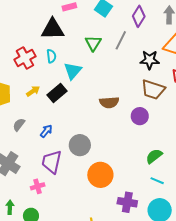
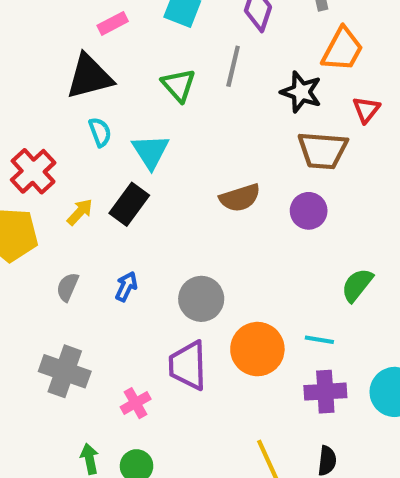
red cross: (25, 58) -> (33, 171), moved
black star: (150, 60) -> (301, 92), turned 30
purple trapezoid: (52, 162) -> (188, 365), moved
cyan line: (157, 181) -> (319, 340), moved

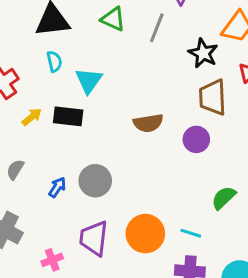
green triangle: (179, 85) -> (113, 19), moved, turned -32
brown trapezoid: (323, 150) -> (213, 97), turned 75
black rectangle: (129, 204) -> (68, 116), turned 52
blue arrow: (126, 287) -> (57, 187), moved
gray circle: (201, 299) -> (95, 181), moved

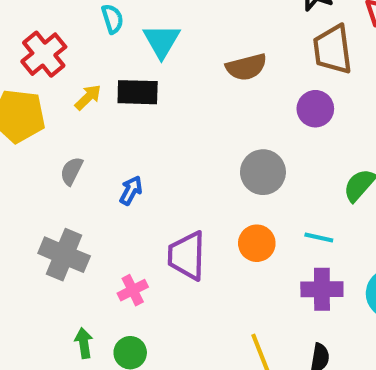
brown semicircle: (148, 123) -> (246, 67), moved
gray circle: (95, 181) -> (263, 172), moved
orange circle: (145, 234) -> (257, 243), size x0.7

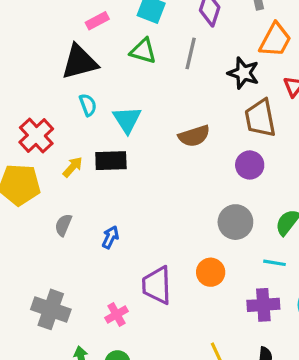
gray circle: (263, 172) -> (235, 222), moved
cyan line: (319, 237) -> (275, 263), moved
gray cross: (64, 255) -> (51, 309), moved

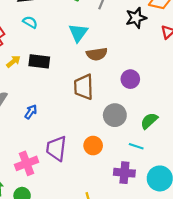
black star: (243, 73) -> (136, 18), turned 30
cyan semicircle: (88, 105) -> (30, 22), turned -48
brown trapezoid: (260, 118) -> (84, 87), moved
cyan triangle: (127, 120) -> (78, 33), moved
pink cross: (117, 315) -> (27, 163), size x1.5

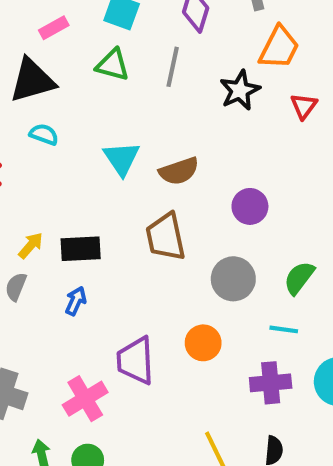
cyan triangle: (78, 33) -> (122, 158), moved
yellow arrow: (13, 61) -> (31, 245), moved
black rectangle: (39, 61) -> (81, 249), moved

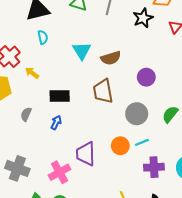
cyan semicircle: (44, 134) -> (43, 37), turned 56
yellow arrow: (31, 245) -> (32, 73), moved, turned -96
cyan line: (284, 329) -> (142, 142), moved, turned -32

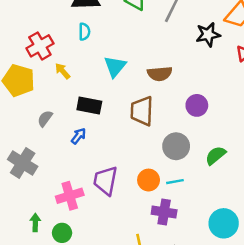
cyan triangle: (82, 51) -> (115, 66), moved
purple cross: (154, 167) -> (164, 212), moved
gray cross: (17, 168) -> (23, 163), moved

